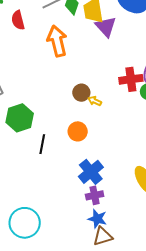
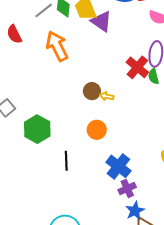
red cross: (131, 79) -> (137, 67), turned -30
black line: (42, 144) -> (66, 161), moved
blue star: (97, 219) -> (135, 211), turned -30

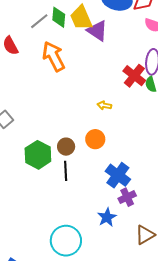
brown circle: (92, 91) -> (66, 147), moved
green hexagon: (37, 129) -> (38, 155), moved
blue star: (135, 211) -> (107, 217), moved

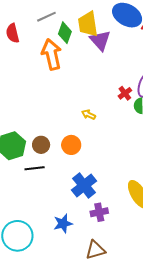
green diamond: (59, 17) -> (65, 33), moved
red cross: (134, 76) -> (125, 93), size x0.6
black line: (66, 171) -> (35, 168), turned 72
purple cross: (127, 197) -> (99, 212), moved

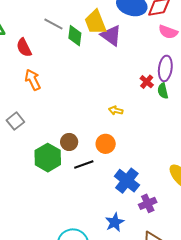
gray line: (46, 17) -> (53, 24), turned 66
orange arrow: (52, 54) -> (33, 80), moved, size x0.7
brown circle: (41, 145) -> (69, 142), moved
black line: (35, 168) -> (84, 164), moved

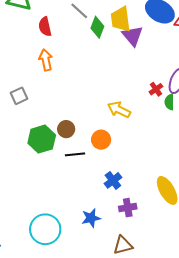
yellow arrow: (116, 110) -> (119, 110), size x1.6
blue cross: (127, 181) -> (113, 180), size x0.7

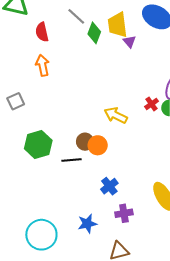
purple triangle: (133, 36) -> (129, 42), size x0.6
red cross: (156, 89) -> (151, 104), moved
brown circle: (66, 129) -> (85, 142), moved

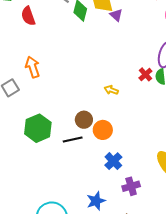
orange arrow: (43, 65) -> (33, 67), moved
yellow arrow: (116, 115) -> (111, 90), size x0.6
orange circle: (98, 145) -> (103, 130), moved

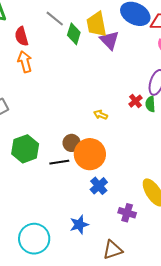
purple triangle: (116, 15) -> (109, 40), size x1.5
orange arrow: (33, 67) -> (25, 62), moved
orange circle: (103, 130) -> (90, 154), size x1.6
purple cross: (131, 186) -> (127, 213), moved, turned 30

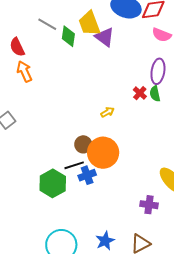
yellow arrow: (101, 115) -> (107, 112), turned 136
green hexagon: (25, 149) -> (53, 183), moved
blue cross: (99, 186) -> (87, 175), moved, turned 30
blue star: (79, 225) -> (105, 241), moved

